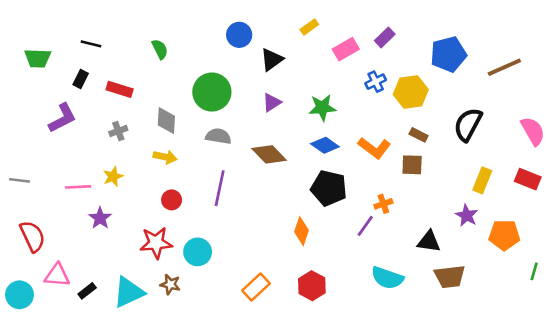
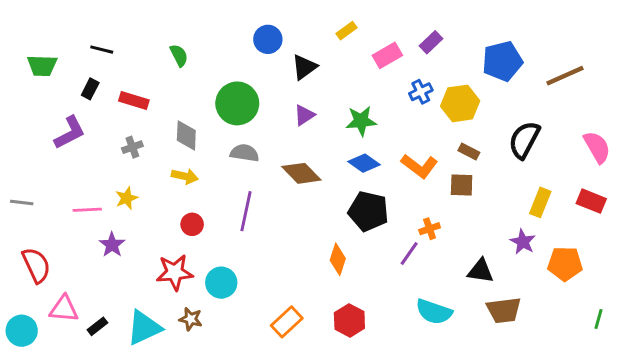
green line: (534, 271) -> (599, 319), moved

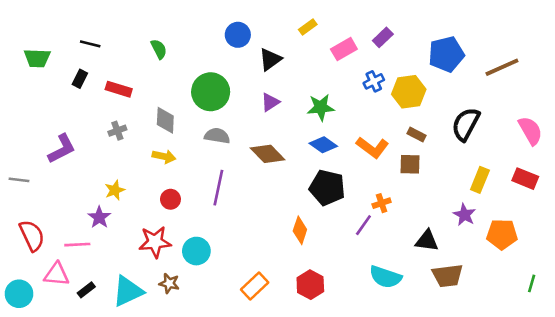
purple L-shape: (70, 133) -> (62, 149), moved
yellow star: (127, 198) -> (115, 190), moved
pink line: (87, 210) -> (77, 245), moved

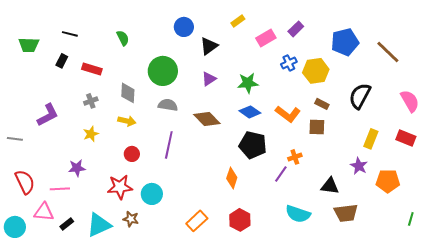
brown line: (502, 67) -> (388, 52), turned 68
yellow star: (115, 190) -> (91, 134), moved
purple star: (99, 217) -> (77, 168), turned 30

